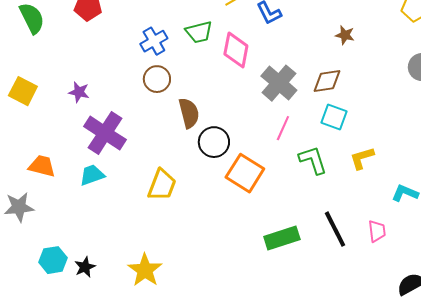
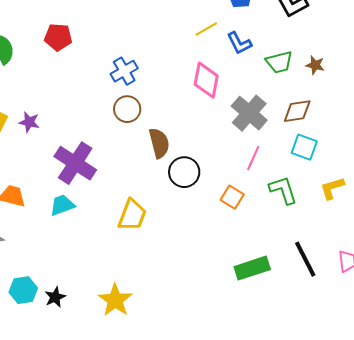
green trapezoid: (199, 32) -> (279, 62), moved
purple star: (79, 92) -> (29, 122), moved
orange square: (245, 173) -> (232, 197), moved, size x0.6

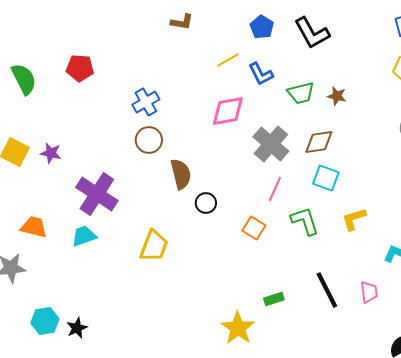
pink diamond: (206, 80) -> (228, 111), turned 69
black circle: (184, 172) -> (206, 203), size x0.7
green rectangle: (252, 268) -> (274, 299), size x0.6
yellow star: (115, 300) -> (238, 328), moved

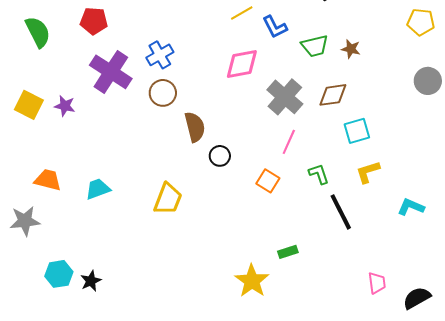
cyan square: (326, 178) -> (357, 131), moved, turned -36
purple cross: (97, 194) -> (111, 72), moved
green L-shape: (305, 221) -> (319, 174), size x0.7
black line: (327, 290) -> (341, 212), moved
pink trapezoid: (369, 292) -> (377, 283), moved

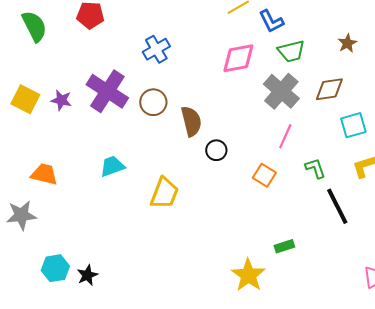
green trapezoid: (315, 46) -> (291, 51), moved
brown star: (351, 49) -> (347, 43), turned 30
purple cross: (111, 72) -> (107, 91), moved
brown circle: (163, 93) -> (153, 102), moved
cyan trapezoid: (98, 189) -> (112, 166), moved

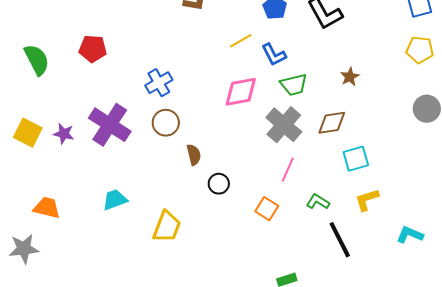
brown circle: (153, 102) -> (166, 123), moved
brown semicircle: (191, 121) -> (194, 155), size x0.7
green L-shape: (315, 168) -> (318, 202), turned -40

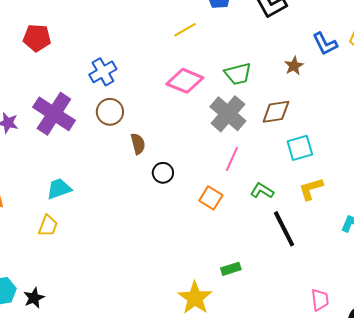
blue L-shape: (274, 55) -> (325, 44), moved
pink diamond: (241, 92) -> (185, 81), turned 33
yellow trapezoid: (167, 227) -> (48, 226), moved, size x0.7

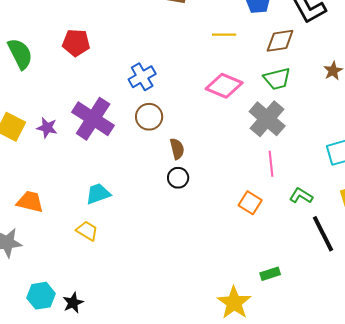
yellow line: (185, 30) -> (224, 35), turned 30
brown diamond: (276, 112) -> (280, 41), moved
pink line: (232, 159) -> (271, 164), turned -30
black circle: (163, 173) -> (178, 178), moved
yellow trapezoid: (48, 226) -> (87, 231), turned -80

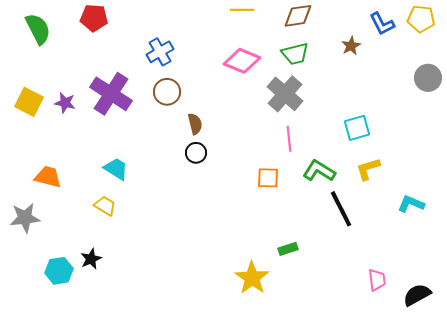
cyan trapezoid: (98, 194) -> (116, 169), turned 52
green L-shape: (301, 196) -> (319, 171), size x1.4
orange square: (250, 203) -> (268, 178), turned -30
black star: (73, 303) -> (91, 259), moved

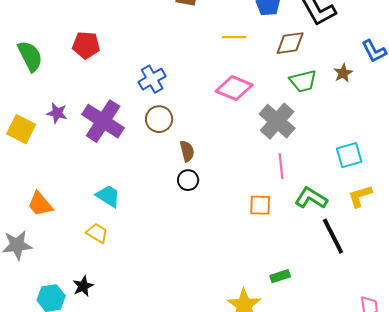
green trapezoid: (295, 54) -> (303, 81), moved
purple star: (65, 103) -> (57, 113), moved
orange trapezoid: (48, 177) -> (40, 204), turned -144

